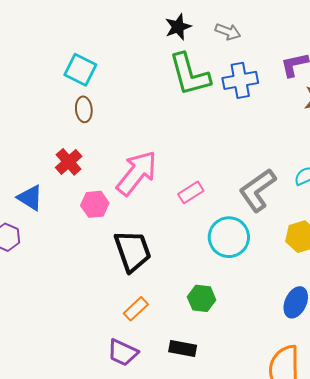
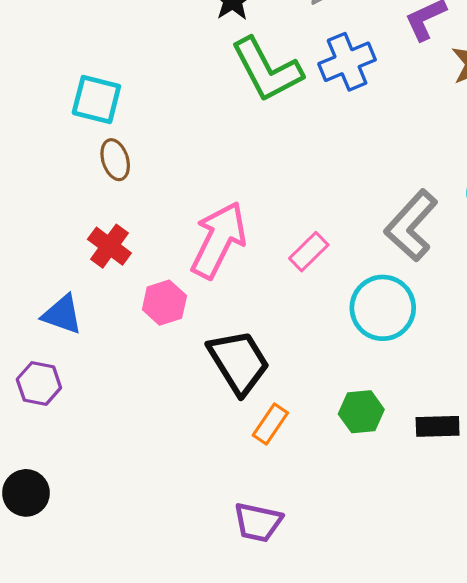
orange rectangle: (136, 309) -> (270, 424), moved
black rectangle: (183, 349) -> (438, 426), moved

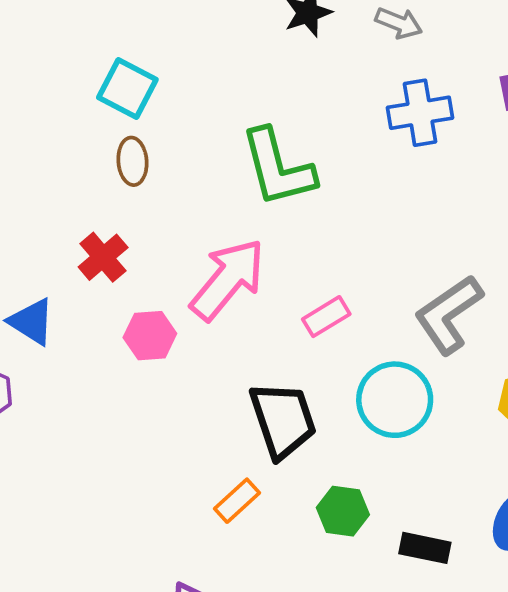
green L-shape: (267, 70) -> (278, 168), moved
black trapezoid: (239, 362) -> (283, 420), moved

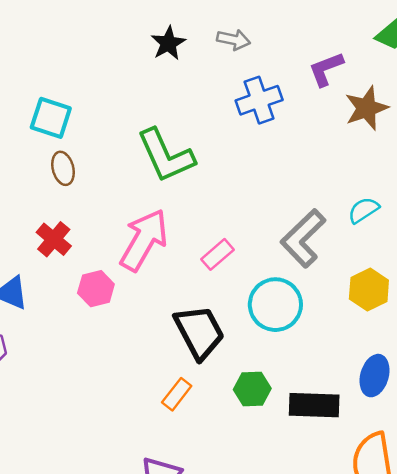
black rectangle: (425, 548) -> (314, 405), size x1.4

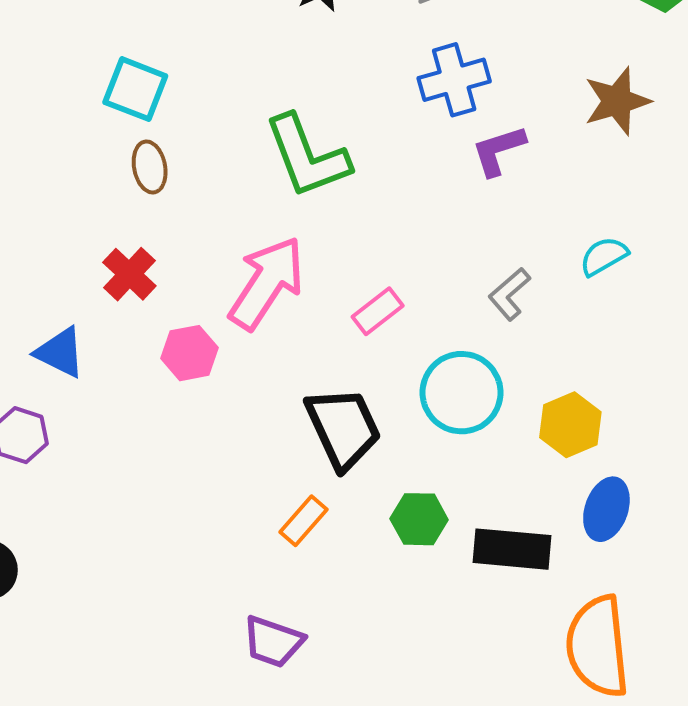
purple L-shape: (326, 69) -> (498, 150), moved
gray L-shape: (303, 238) -> (509, 294), size x0.6
yellow hexagon: (369, 290) -> (570, 425), moved

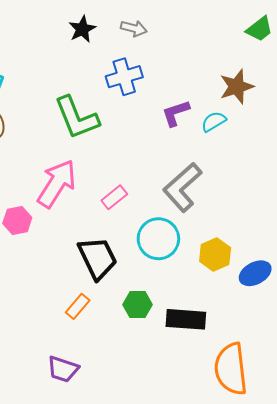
blue cross: (454, 80) -> (124, 77), moved
cyan semicircle: (604, 256) -> (214, 122), moved
gray L-shape: (509, 294) -> (182, 187), size x1.8
blue ellipse: (606, 509) -> (255, 273), moved, turned 44

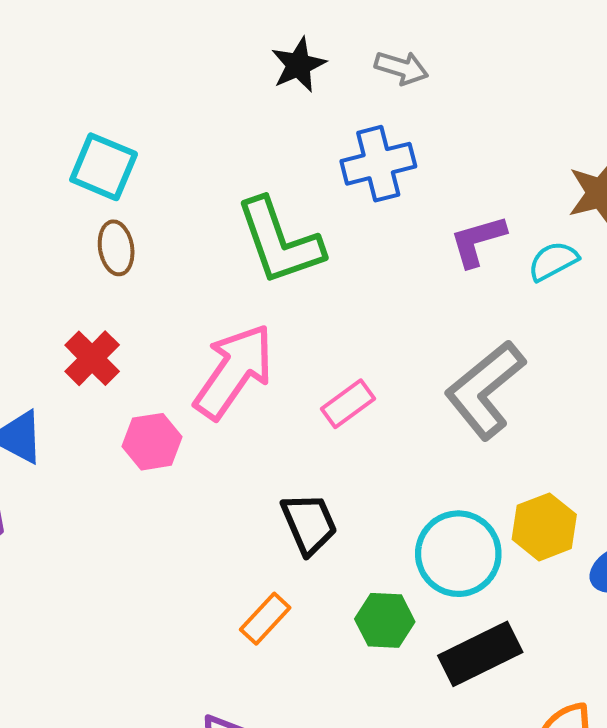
cyan circle: (158, 239) -> (458, 554), moved
black trapezoid: (98, 258) -> (309, 524), size x0.7
black rectangle: (186, 319) -> (480, 654), turned -33

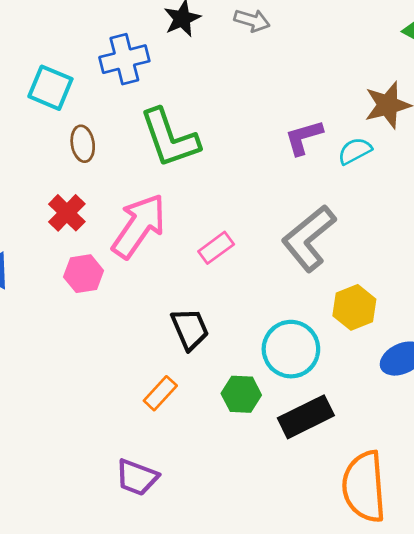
blue cross: (378, 164) -> (124, 59), moved
brown ellipse: (116, 248) -> (83, 144), moved
red cross: (92, 358) -> (67, 213), moved
yellow hexagon: (544, 527) -> (354, 307), moved

